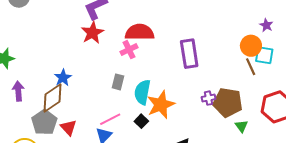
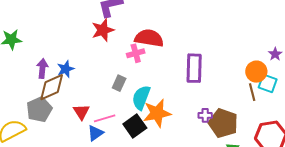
purple arrow: (18, 91) -> (42, 68), moved
black square: (141, 121) -> (135, 126), size x1.6
red triangle: (68, 127) -> (81, 112), moved

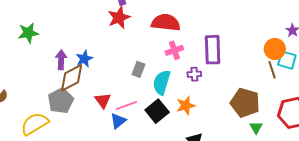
pink cross: (136, 53) -> (174, 50), moved
orange star: (157, 113) -> (186, 106), moved, size x0.7
purple cross: (205, 115) -> (194, 74), moved

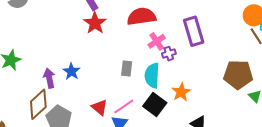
purple cross: (194, 74) -> (169, 54), moved
brown diamond: (72, 78) -> (38, 104), moved

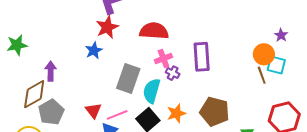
purple cross: (169, 54) -> (173, 73), turned 32
gray rectangle: (127, 69) -> (128, 79), size x1.8
blue star: (71, 71) -> (94, 50), moved
brown pentagon: (238, 75) -> (215, 112), moved

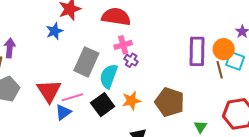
purple rectangle: (202, 57) -> (197, 51), moved
red triangle: (93, 111) -> (49, 91), size x1.5

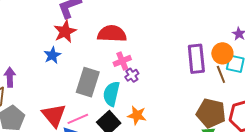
purple cross: (131, 60) -> (132, 75), turned 32
orange star: (131, 101) -> (137, 115), turned 30
brown pentagon: (170, 102) -> (211, 113), moved

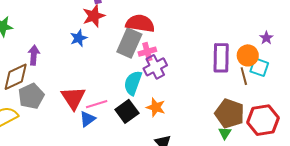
purple cross: (132, 75) -> (155, 67), size x1.6
gray rectangle: (88, 82) -> (129, 43), moved

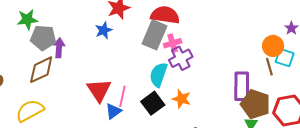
purple rectangle: (221, 58) -> (242, 86), moved
gray pentagon: (31, 96) -> (43, 38), moved, turned 30
pink line: (97, 104) -> (122, 96), turned -60

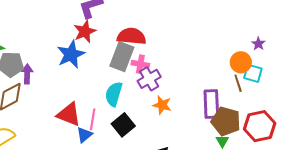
blue star: (104, 30) -> (71, 54), size x1.6
pink cross: (173, 43) -> (140, 64), turned 30
cyan semicircle: (158, 75) -> (114, 94), moved
red triangle: (99, 90) -> (69, 114), turned -32
orange star: (182, 99) -> (162, 105), moved

